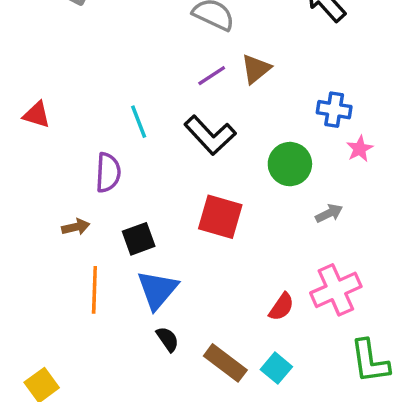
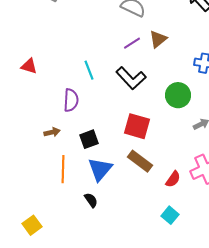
black semicircle: (168, 339) -> (91, 200), moved
brown rectangle: (225, 363) -> (140, 161), moved

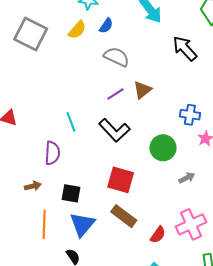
black square: (89, 139) -> (71, 193), turned 30

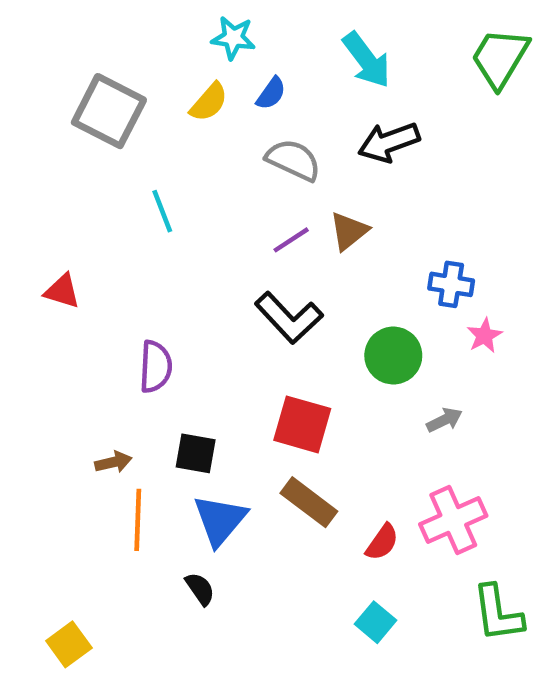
black arrow: (185, 48) -> (389, 142), moved, turned -68
cyan line: (71, 122) -> (162, 211), moved
brown arrow: (33, 186) -> (113, 462), moved

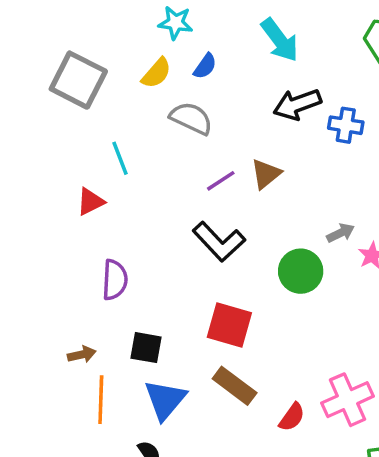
gray semicircle: (293, 160) -> (191, 118), moved
blue cross: (451, 284) -> (346, 125), moved
red triangle: (62, 291) -> (90, 202), moved, turned -44
gray arrow: (444, 420) -> (341, 233), moved

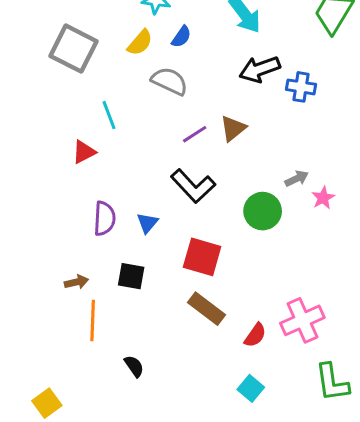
blue triangle: (165, 400) -> (147, 223), moved, size x0.6

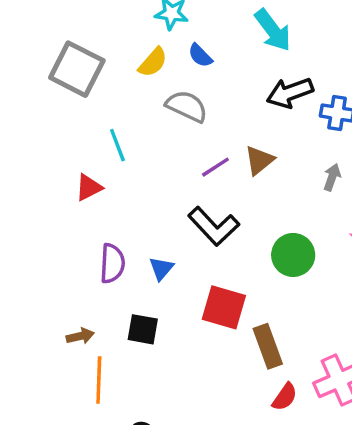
blue semicircle: (181, 37) -> (200, 56), turned 100
gray arrow: (297, 179) -> (332, 177), moved, turned -45
brown rectangle: (206, 309) -> (268, 346), moved, turned 33

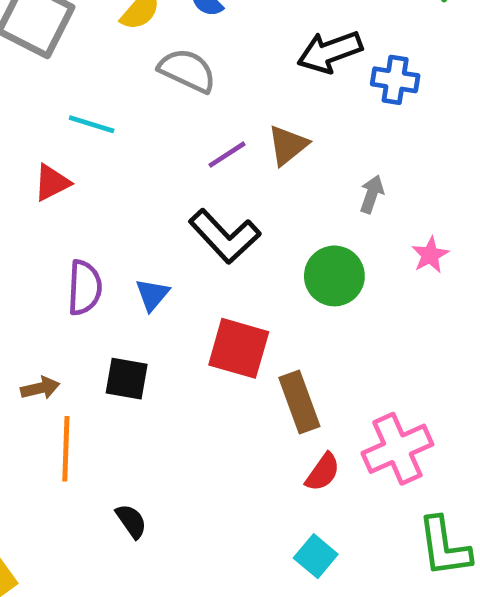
cyan line: (117, 145) -> (92, 124), turned -52
gray arrow: (332, 177) -> (372, 194), moved

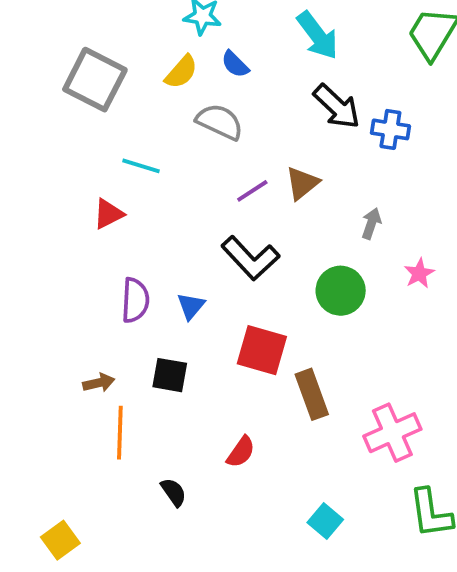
black arrow: (330, 52) -> (337, 106), turned -117
red semicircle: (323, 472) -> (241, 452), moved

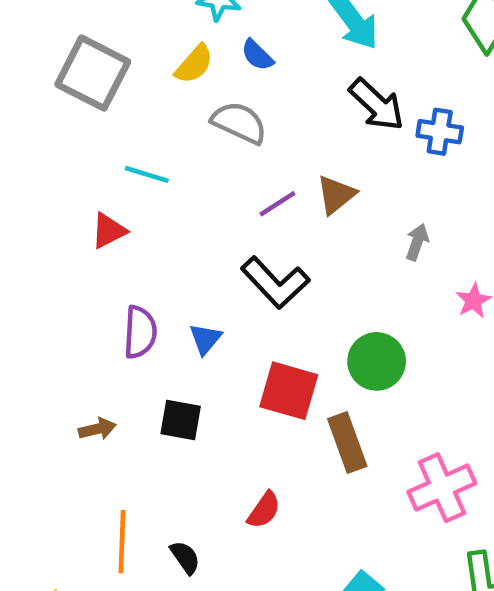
green circle: (341, 291) -> (377, 361), moved
orange line: (120, 433) -> (122, 542), moved

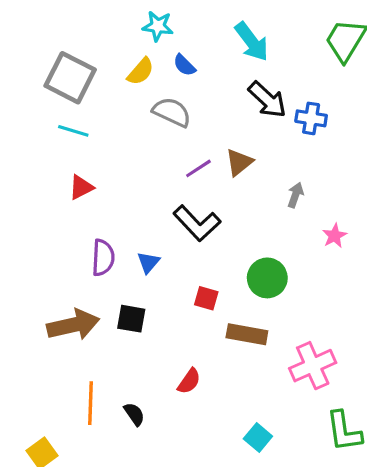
cyan line: (147, 174) -> (73, 131), moved
red square: (289, 391) -> (206, 298), size x0.6
brown arrow: (97, 429) -> (73, 325), size x2.0
brown rectangle: (347, 443) -> (247, 334), turned -60

